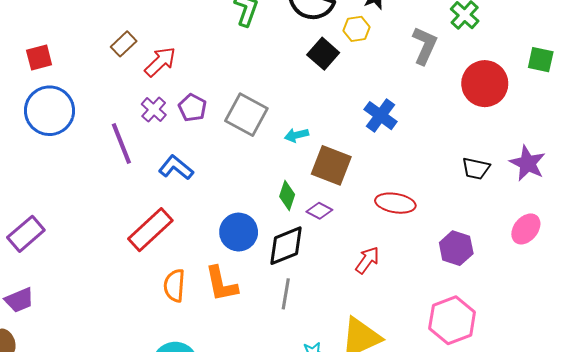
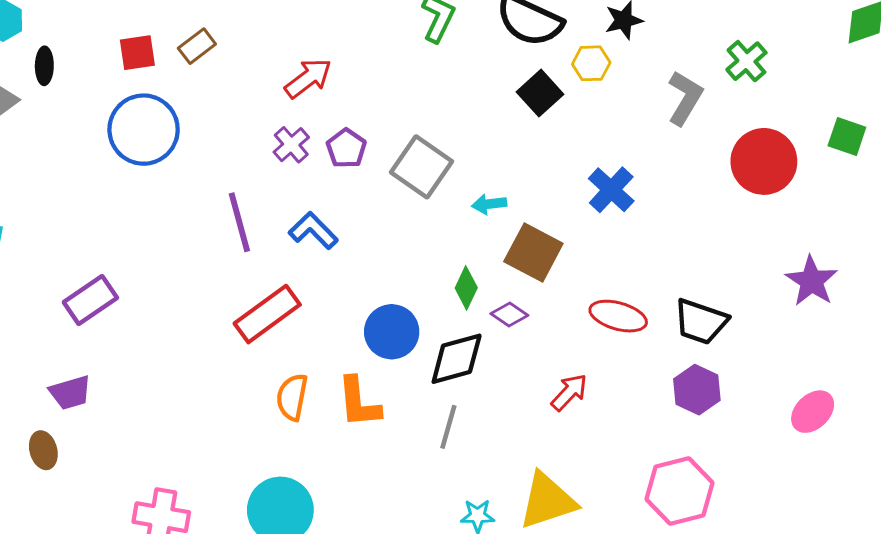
brown rectangle: (124, 44) -> (197, 46), moved
purple line: (121, 143) -> (239, 222), moved
black trapezoid: (476, 168) -> (701, 322), moved, size x1.4
pink ellipse: (526, 229) -> (813, 412), moved

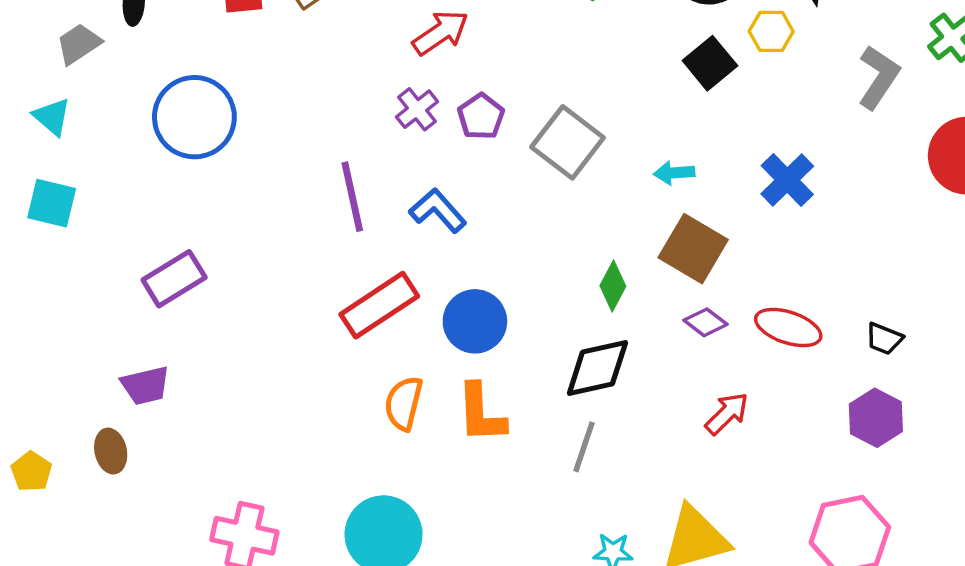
blue circle: (144, 130) -> (194, 117), moved
cyan arrow: (489, 204) -> (674, 173), moved
purple diamond: (509, 315) -> (705, 322), moved
black trapezoid: (701, 322) -> (884, 339), size x0.6
blue circle: (392, 332) -> (475, 321), moved

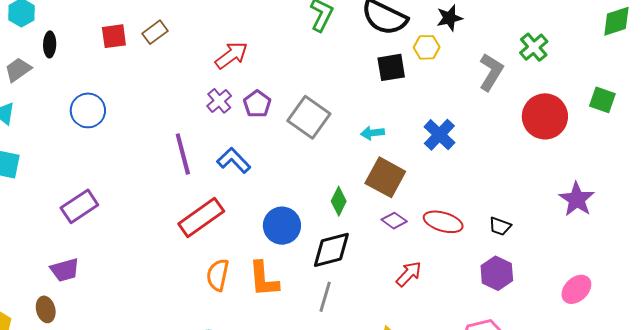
black square: (710, 63) -> (391, 67), turned 32
blue circle: (194, 117) -> (88, 110), size x0.7
blue circle: (475, 321) -> (282, 226), moved

